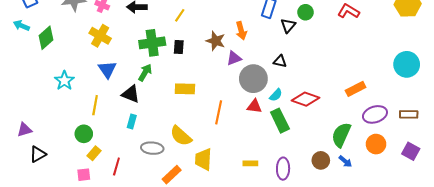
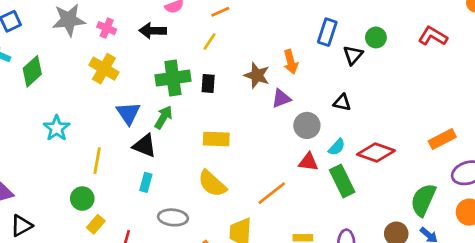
blue triangle: (107, 69) -> (128, 113), moved
gray circle: (253, 79) -> (307, 125), size x0.7
orange line: (219, 112) -> (272, 193), moved, turned 40
yellow semicircle: (181, 136) -> (212, 184), moved

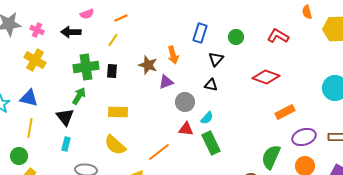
black triangle: (353, 55) -> (216, 59), moved
blue triangle: (128, 113) -> (29, 98), moved, turned -42
black triangle: (145, 146) -> (65, 117), turned 30
red diamond: (376, 153) -> (266, 77), moved

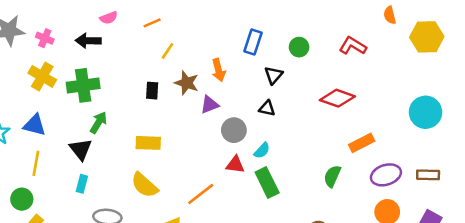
yellow line: (113, 40) -> (167, 51), moved
green cross: (86, 67) -> (83, 85), moved
black rectangle: (112, 71) -> (152, 91), moved
green semicircle: (271, 157) -> (332, 176), moved, size x0.7

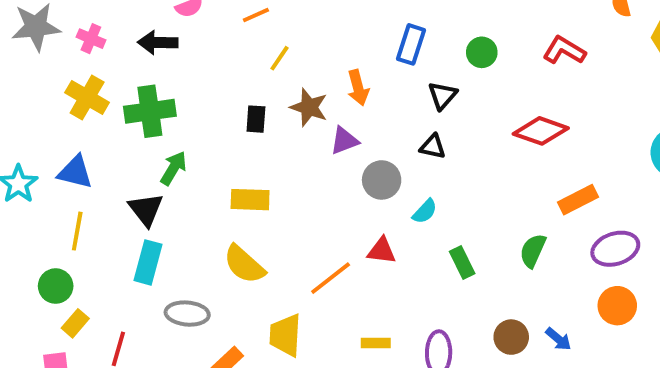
red triangle: (235, 165) -> (382, 251), moved
green rectangle: (267, 183) -> (462, 262), moved, size x0.7
cyan rectangle: (82, 184) -> (148, 262), size x1.5

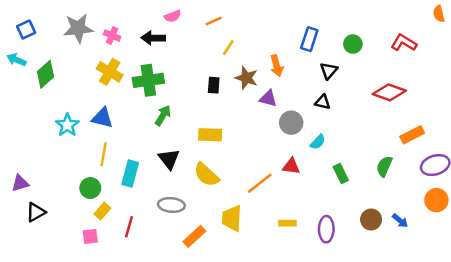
purple triangle: (344, 141) -> (268, 98), turned 36
black triangle: (146, 209) -> (169, 159), moved
cyan rectangle: (148, 262) -> (130, 174), moved

